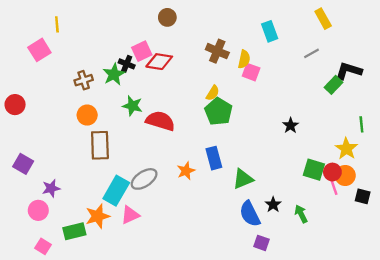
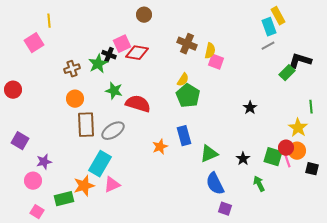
cyan rectangle: (270, 31) -> (269, 27), moved
green square: (314, 170) -> (273, 157), moved
gray ellipse: (144, 179) -> (113, 131), moved
black star: (273, 205) -> (243, 159), moved

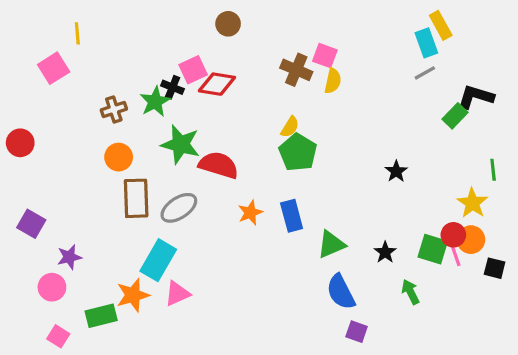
pink square: (216, 62) -> (325, 56), moved
green star: (114, 91) -> (180, 144), size x1.4
orange star: (160, 147) -> (250, 213), moved

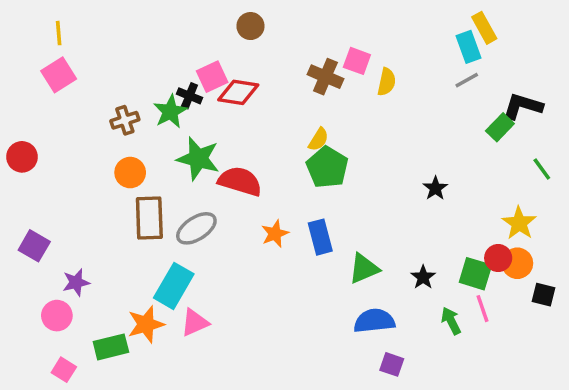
yellow line: (77, 33) -> (59, 33), moved
yellow semicircle: (333, 81) -> (387, 82), moved
green line: (493, 170) -> (542, 169), moved, turned -30
pink line: (455, 254) -> (482, 309), moved
blue semicircle: (341, 292) -> (374, 321), turned 111

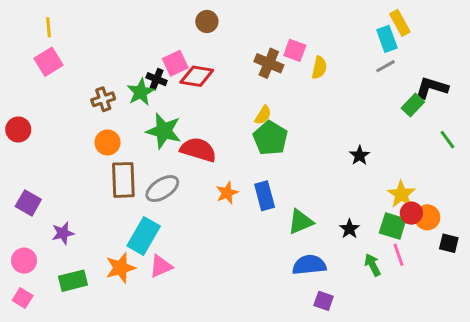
yellow star: (519, 223) -> (401, 194), moved
pink circle: (57, 316) -> (24, 261), moved
green rectangle: (111, 347) -> (73, 281), moved
pink square: (64, 370) -> (23, 298), moved

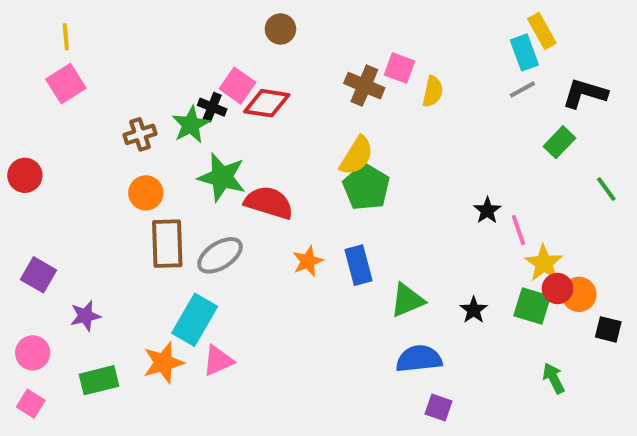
pink square: (175, 63) -> (238, 86), turned -30
black L-shape: (432, 88) -> (585, 93), moved
yellow semicircle: (263, 115) -> (357, 156), size x1.5
pink line: (398, 255) -> (518, 230), moved
green arrow: (373, 265) -> (554, 378), moved

